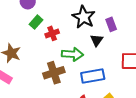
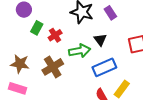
black triangle: (97, 40) -> (100, 40), moved
brown cross: (54, 73) -> (53, 67), moved

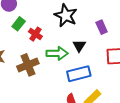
purple rectangle: (110, 13) -> (102, 27), moved
red cross: (55, 35) -> (35, 34), turned -32

